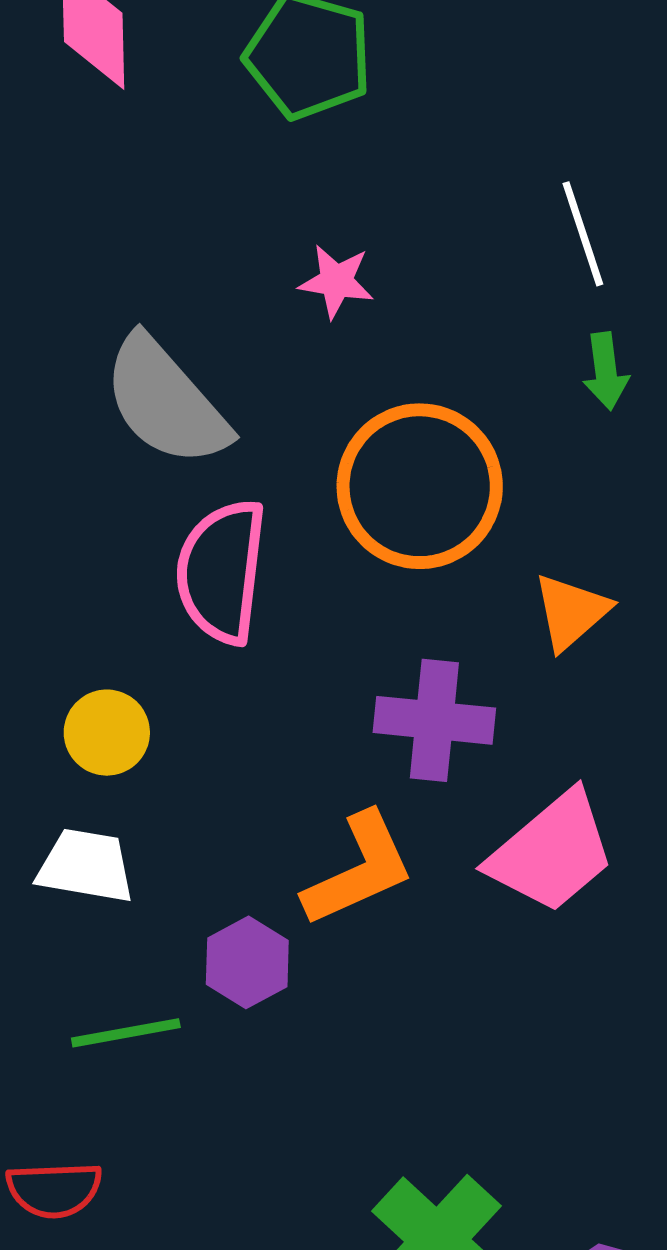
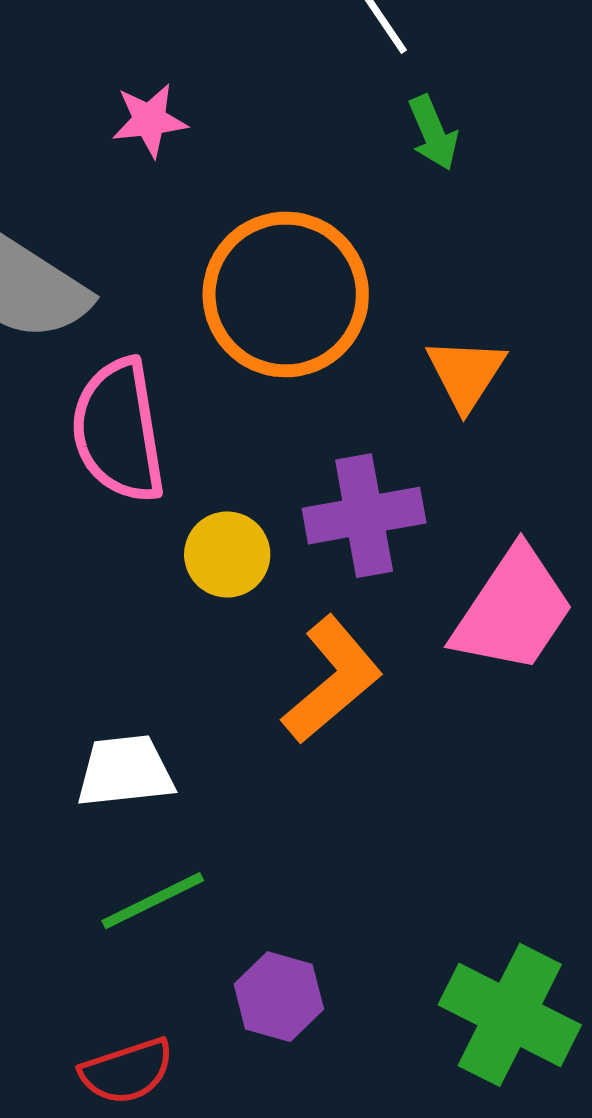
yellow circle: (107, 733) -> (227, 555), moved
white trapezoid: (86, 866) -> (125, 771), moved
purple hexagon: (247, 962) -> (279, 997), moved

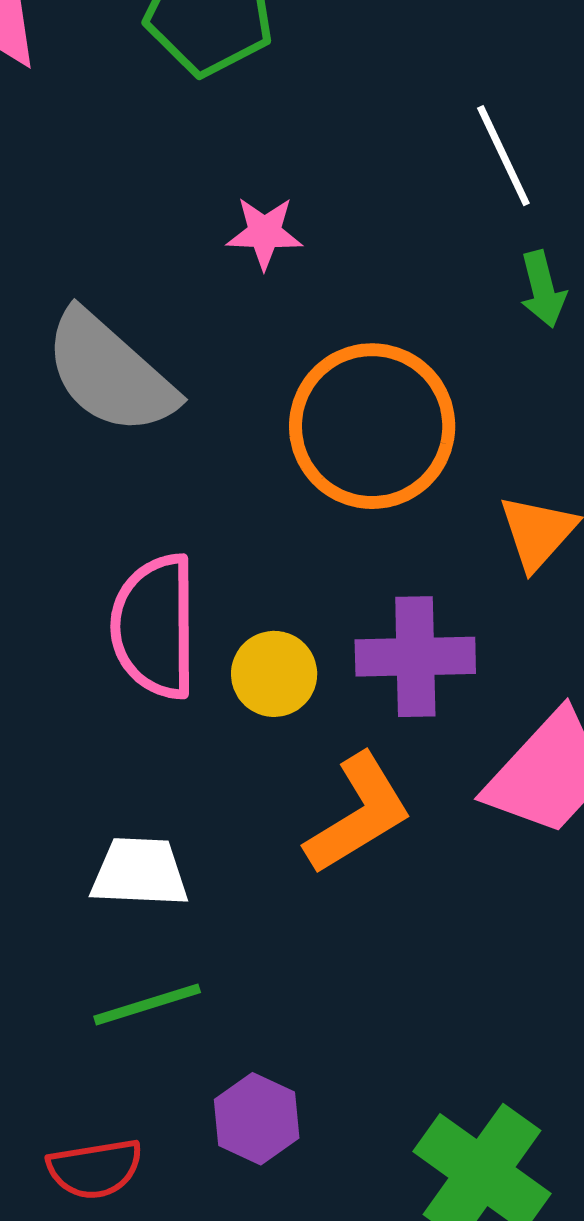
pink semicircle: (118, 431) -> (155, 626), moved

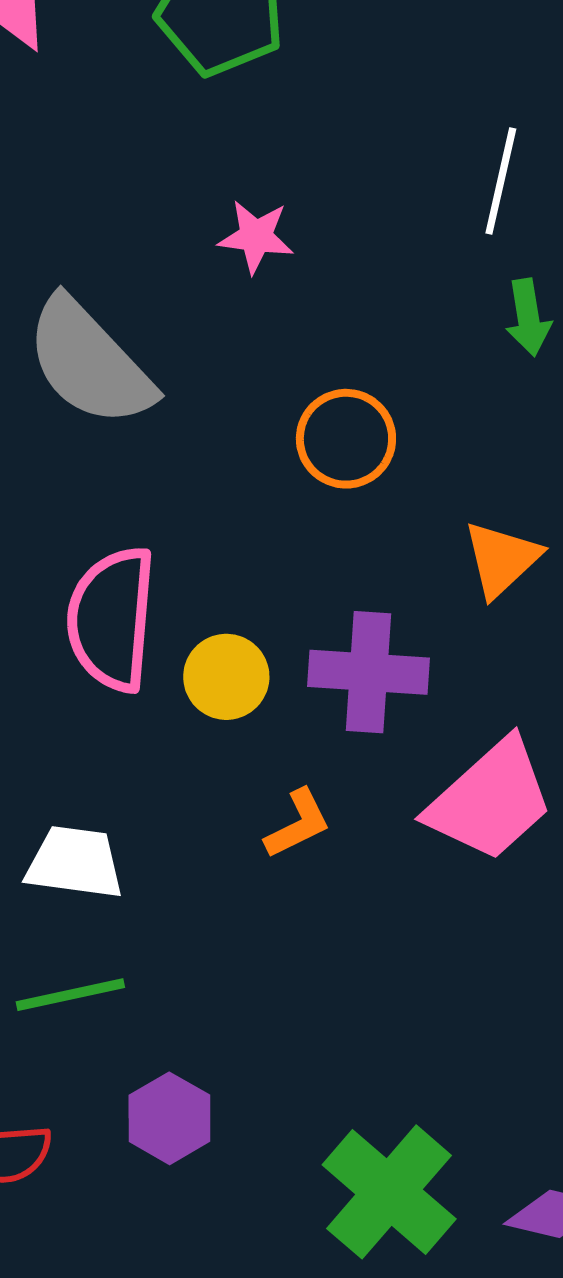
white line: (503, 156) -> (501, 181), turned 33
orange circle: (372, 426) -> (346, 439), size x0.6
orange L-shape: (358, 814) -> (298, 824), size x0.6

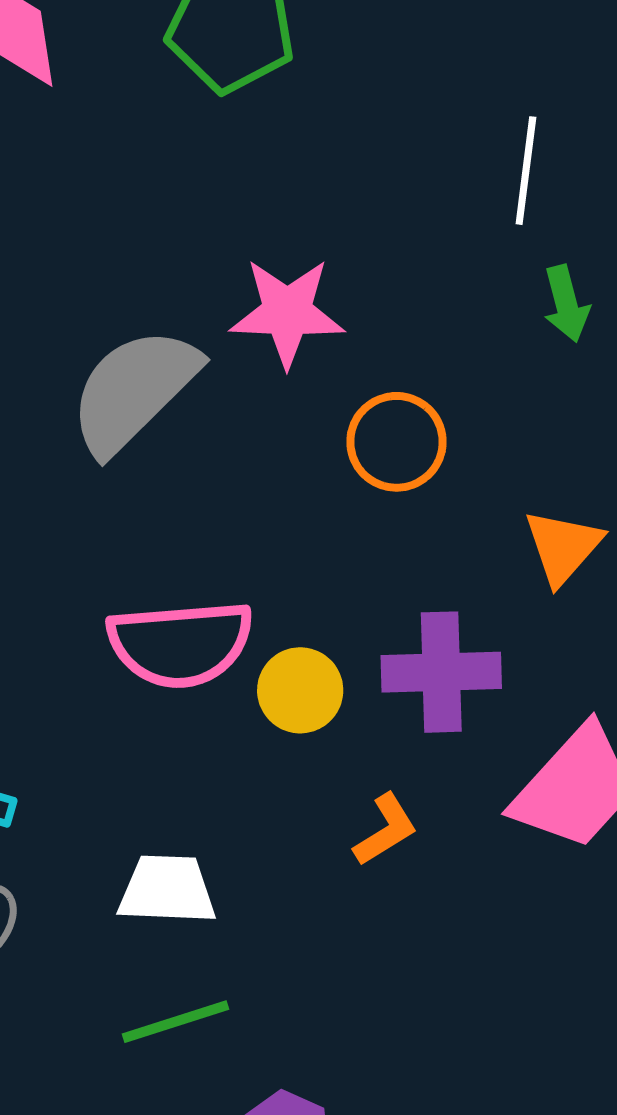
pink star: (256, 237) -> (287, 312), moved, size x1.5
gray semicircle: (89, 362) -> (134, 390), turned 94
pink semicircle: (112, 619) -> (180, 644), turned -94

